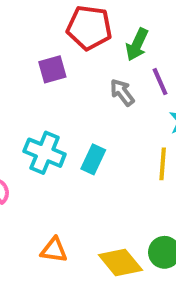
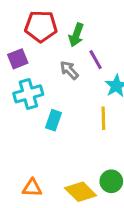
cyan cross: (45, 153) -> (28, 94), moved, turned -32

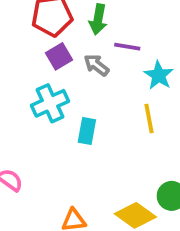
purple square: (18, 59) -> (59, 56), moved
purple line: (96, 60) -> (127, 47), turned -42

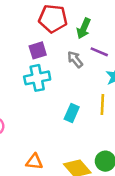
purple square: (59, 56) -> (38, 50), moved
cyan rectangle: (87, 131) -> (72, 113), moved

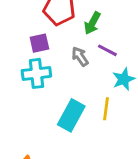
cyan rectangle: (72, 113) -> (71, 115), size x1.5

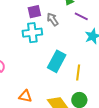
gray arrow: (80, 56) -> (53, 19), moved
yellow line: (106, 109) -> (78, 73), moved

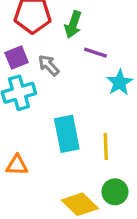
cyan rectangle: (57, 61) -> (67, 134), turned -30
orange triangle: (25, 96) -> (17, 165), moved

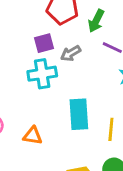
gray arrow: (49, 65) -> (71, 53), turned -84

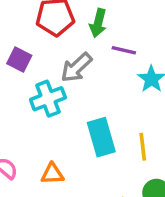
purple square: (44, 43) -> (19, 59), moved, turned -36
gray arrow: (71, 53) -> (76, 68), size x1.4

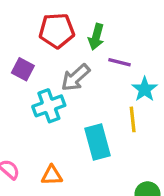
yellow line: (143, 147) -> (133, 119), moved

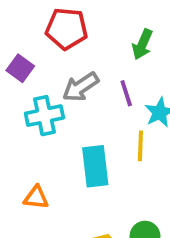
green arrow: (96, 37) -> (142, 44), moved
purple line: (120, 62) -> (126, 93), moved, turned 50

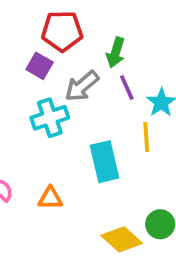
green arrow: (142, 44) -> (116, 53), moved
purple square: (20, 68) -> (40, 66), moved

